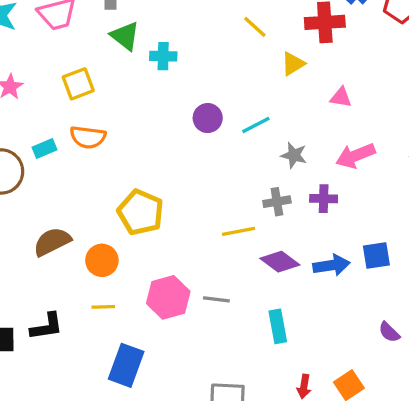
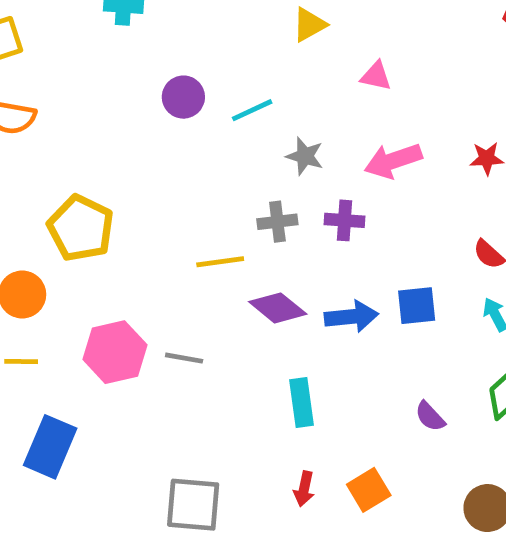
cyan rectangle: (278, 326) -> (301, 403), moved

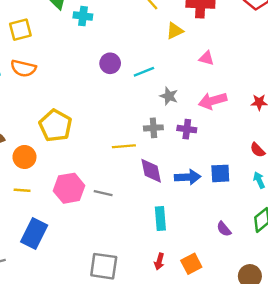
purple diamond: (278, 308) -> (151, 171), turned 36

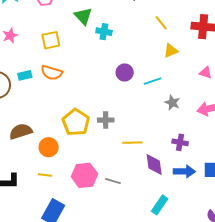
yellow triangle: (175, 31) -> (171, 51), moved
gray cross: (153, 128) -> (106, 120), moved
purple cross: (187, 129) -> (180, 142), moved
cyan rectangle: (160, 218) -> (160, 205), turned 36

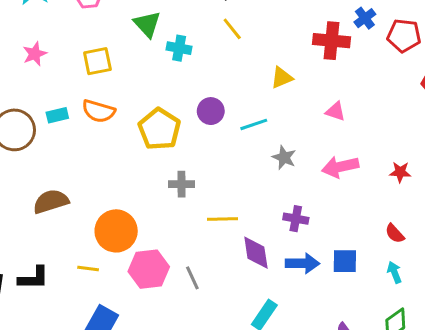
yellow line: (161, 23) -> (232, 29), moved
yellow pentagon: (76, 122) -> (159, 129), moved
orange circle: (49, 147) -> (116, 231), moved, size x1.4
gray line: (113, 181) -> (192, 278), turned 49

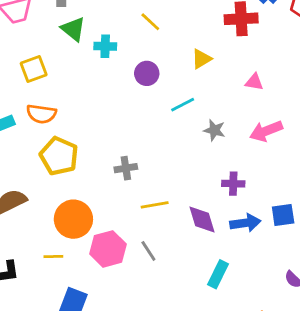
purple circle: (211, 111) -> (147, 73), moved
yellow pentagon: (159, 129) -> (59, 156), moved
yellow line: (222, 219) -> (155, 205), moved

